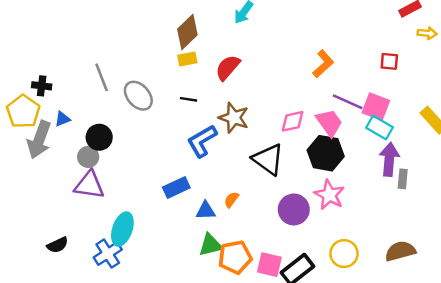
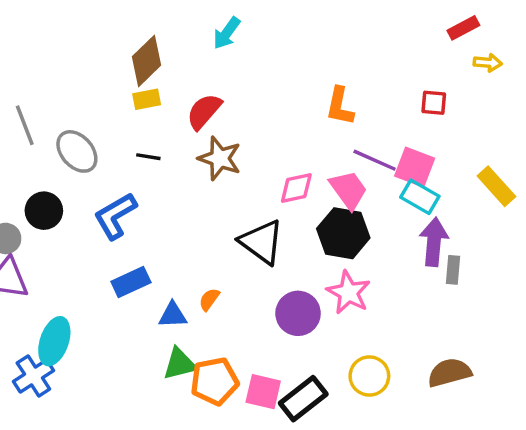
orange L-shape: (323, 64) -> (340, 106), turned 144
brown star: (234, 118) -> (220, 158), moved
black circle: (99, 137) -> (44, 211), moved
blue L-shape: (202, 141) -> (115, 216), moved

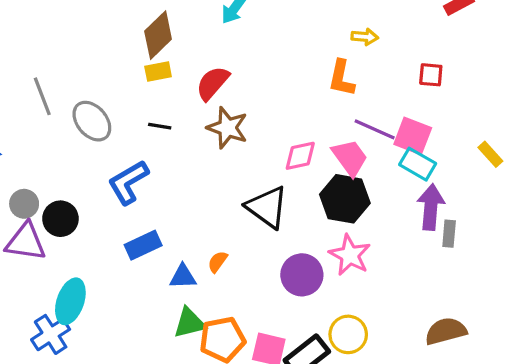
yellow arrow: (488, 63) -> (365, 37), moved
yellow rectangle: (496, 186) -> (490, 154), size x0.7
black circle: (44, 211) -> (60, 219), moved
yellow circle: (369, 376) -> (348, 334), moved

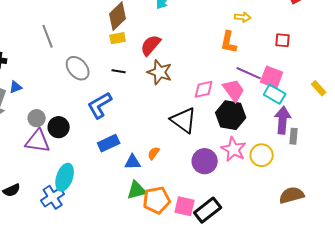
gray line: (42, 96) -> (48, 36), moved
yellow circle: (348, 334) -> (262, 155), moved

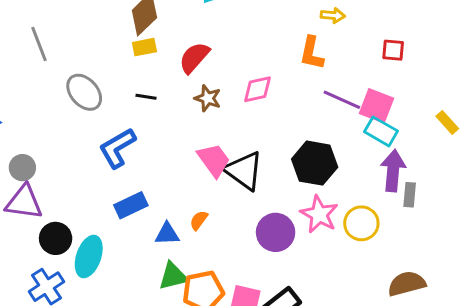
brown star: (160, 72) -> (208, 98), size x0.7
pink diamond: (204, 89) -> (257, 89), moved
pink trapezoid: (234, 90) -> (214, 160), moved
black circle: (59, 127) -> (56, 238), moved
cyan ellipse: (65, 177) -> (89, 256), moved

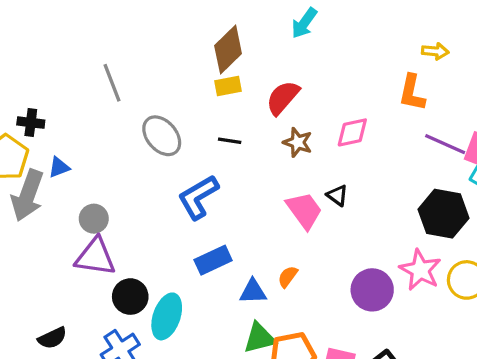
black hexagon: (315, 163) -> (443, 214), moved
black triangle: (244, 171) -> (337, 195), moved, size x0.5

